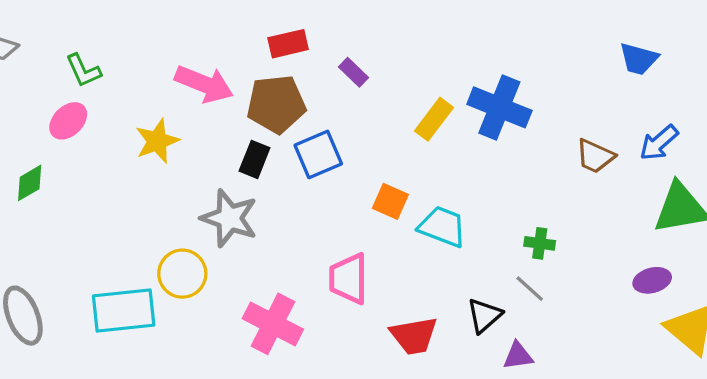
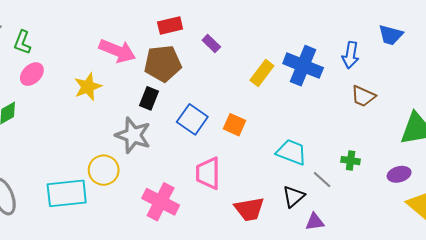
green L-shape: (83, 71) -> (22, 42), moved, turned 45
blue arrow: (659, 143) -> (351, 55), moved, turned -40
blue square: (318, 154) -> (192, 119), moved, turned -32
cyan trapezoid: (442, 227) -> (291, 152), moved
green cross: (540, 243) -> (351, 161), moved

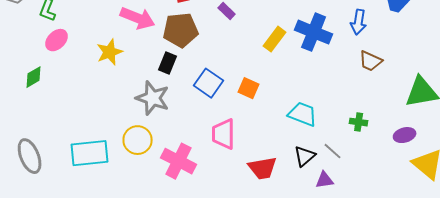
yellow circle: (104, 170) -> (138, 140), moved
gray line: (322, 180) -> (333, 151), moved

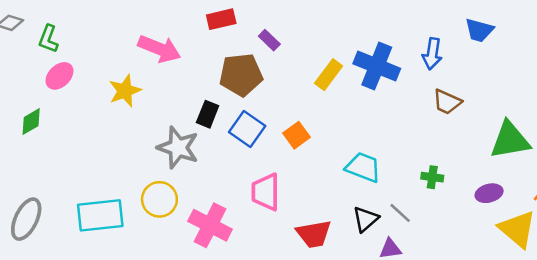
brown pentagon: (181, 30) -> (241, 75), moved
black rectangle: (168, 63) -> (208, 114), moved
orange square: (249, 88) -> (296, 135), turned 30
gray ellipse: (30, 156) -> (26, 219), turned 48

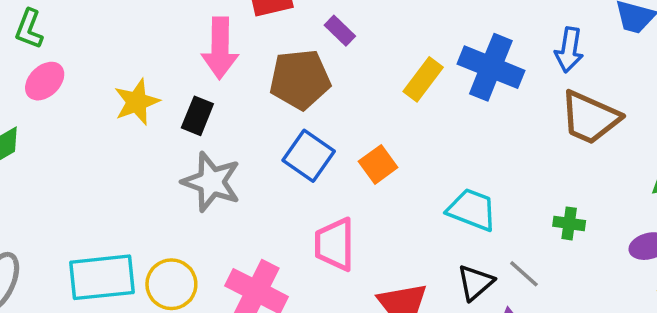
pink arrow: (159, 49) -> (220, 48), moved, turned 69
brown trapezoid: (447, 102) -> (590, 118), size x1.5
black rectangle: (208, 114) -> (197, 116), moved
yellow circle: (159, 199) -> (171, 284), moved

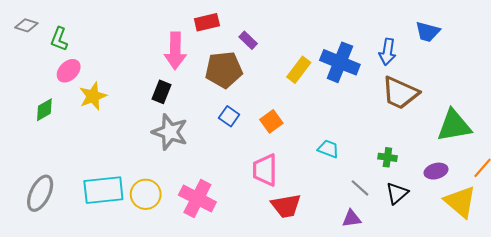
yellow star: (137, 102) -> (93, 96), moved
blue square: (309, 156) -> (229, 116), size x0.7
cyan trapezoid: (472, 210) -> (328, 149), size x0.7
pink trapezoid: (335, 244) -> (265, 170), moved
black triangle: (475, 283) -> (397, 193), moved

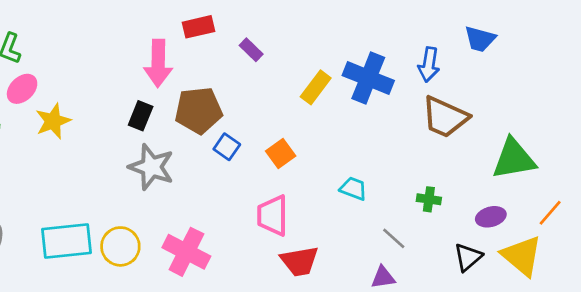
brown pentagon: (224, 70) -> (199, 110), moved
black triangle: (397, 193) -> (468, 257), moved

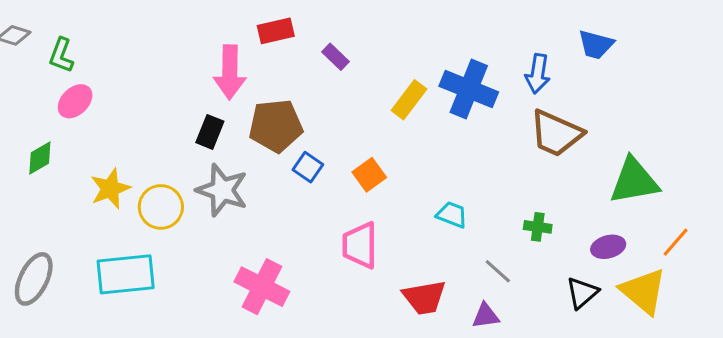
yellow star: (53, 121) -> (110, 189), moved
yellow circle: (120, 246) -> (161, 207), moved
red trapezoid: (300, 261) -> (424, 297), moved

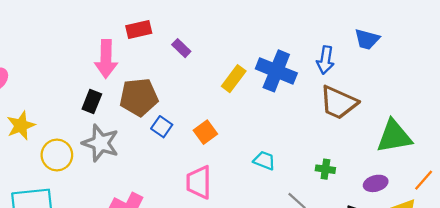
yellow star: (110, 189) -> (21, 126), moved

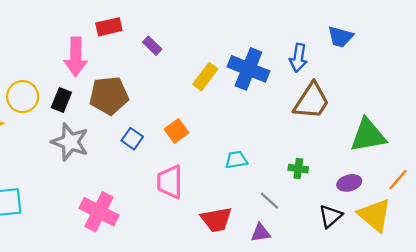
brown trapezoid: (339, 103) -> (312, 101), turned -81
blue square: (162, 127) -> (132, 139), moved
yellow circle: (57, 155) -> (23, 97), moved
cyan trapezoid: (264, 160) -> (236, 160), turned -30

